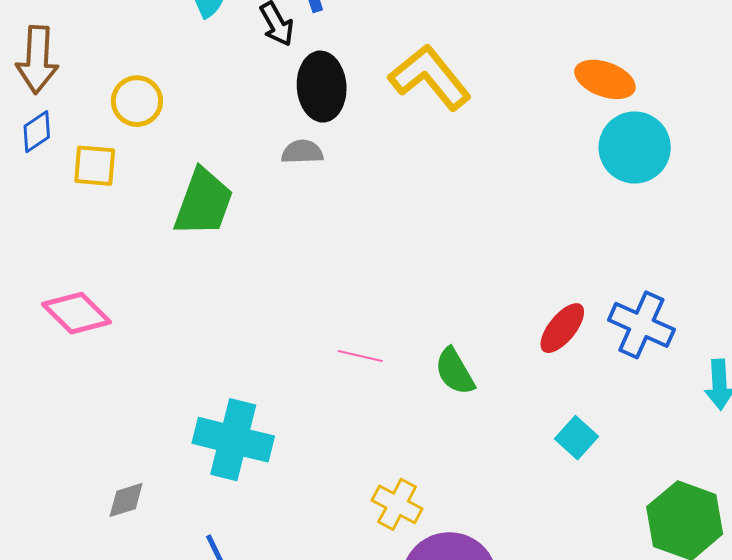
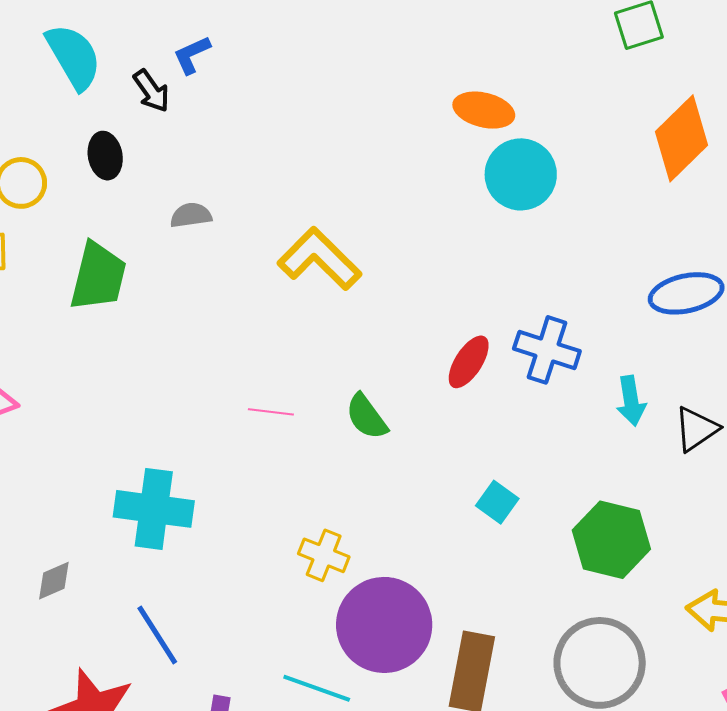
yellow L-shape: (430, 77) -> (319, 259), moved
black ellipse: (322, 87) -> (105, 156), moved, size x0.7
cyan square: (576, 438) -> (497, 502), moved

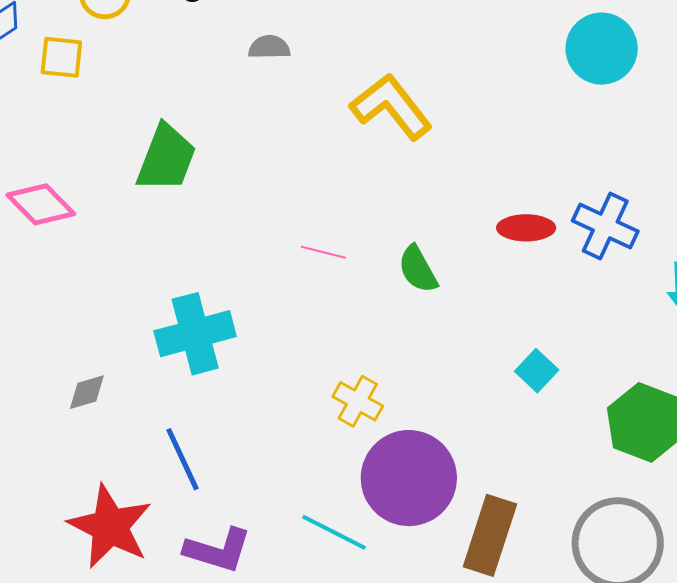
green trapezoid: (98, 276) -> (166, 158), moved
red ellipse: (469, 362) -> (526, 228), turned 50
cyan cross: (154, 509) -> (195, 334), turned -30

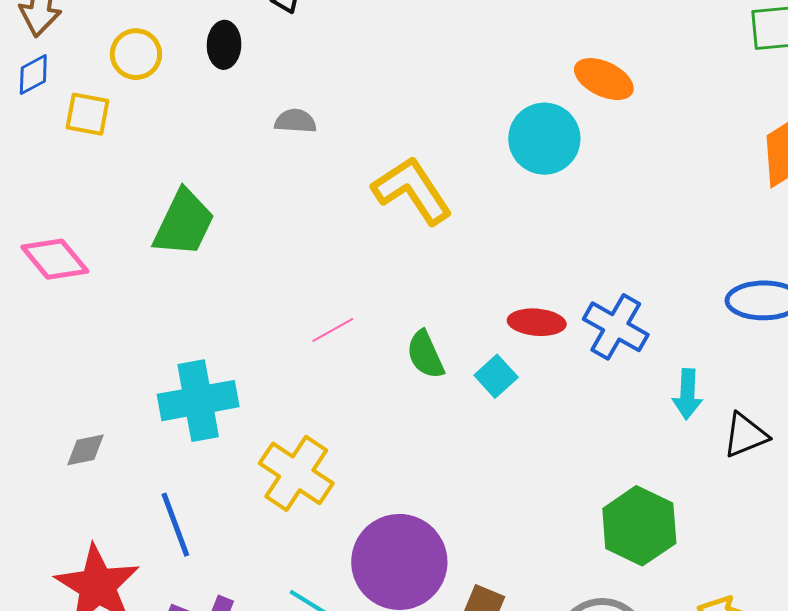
cyan circle: (602, 49) -> (544, 139), moved
pink line: (324, 252) -> (333, 330), turned -48
cyan square: (537, 371) -> (496, 376), moved
yellow cross: (358, 401) -> (296, 473), moved, size x1.5

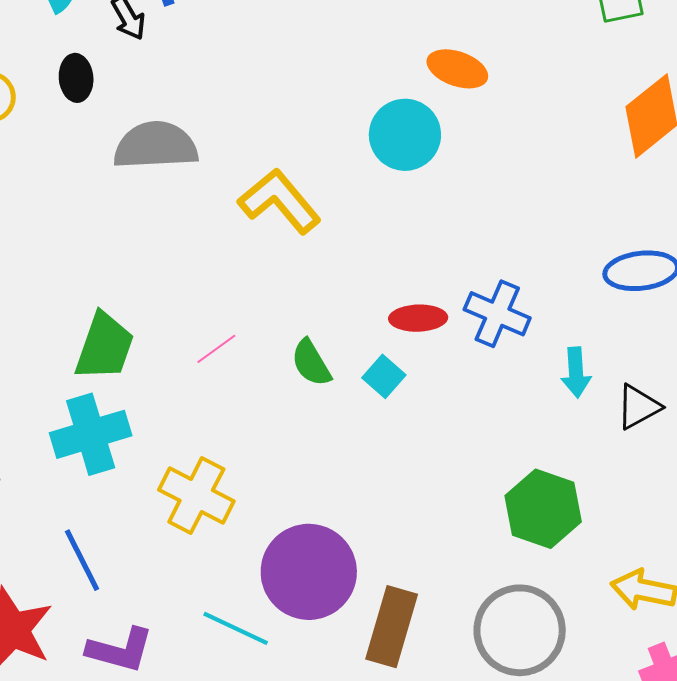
gray semicircle: (295, 121) -> (156, 146), size x2.0
green trapezoid: (184, 223) -> (104, 347), moved

